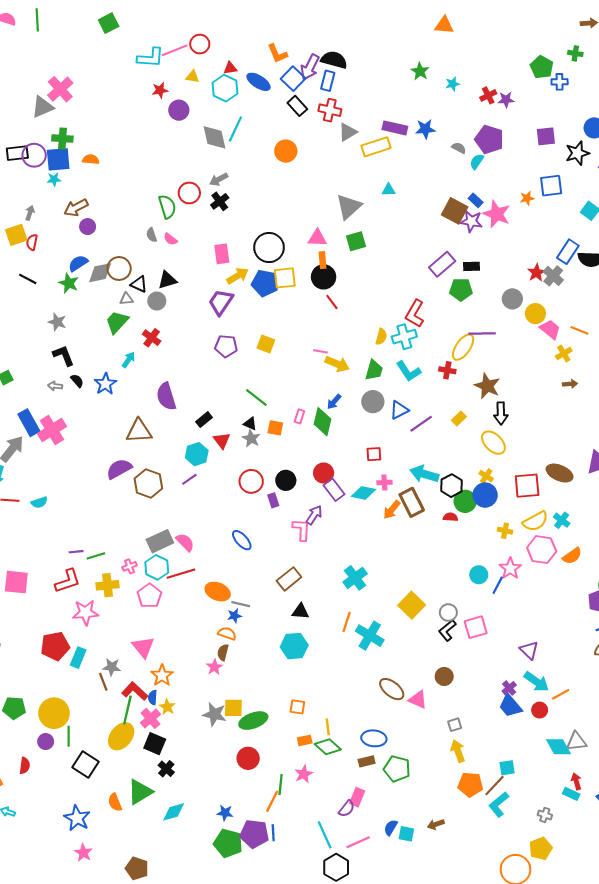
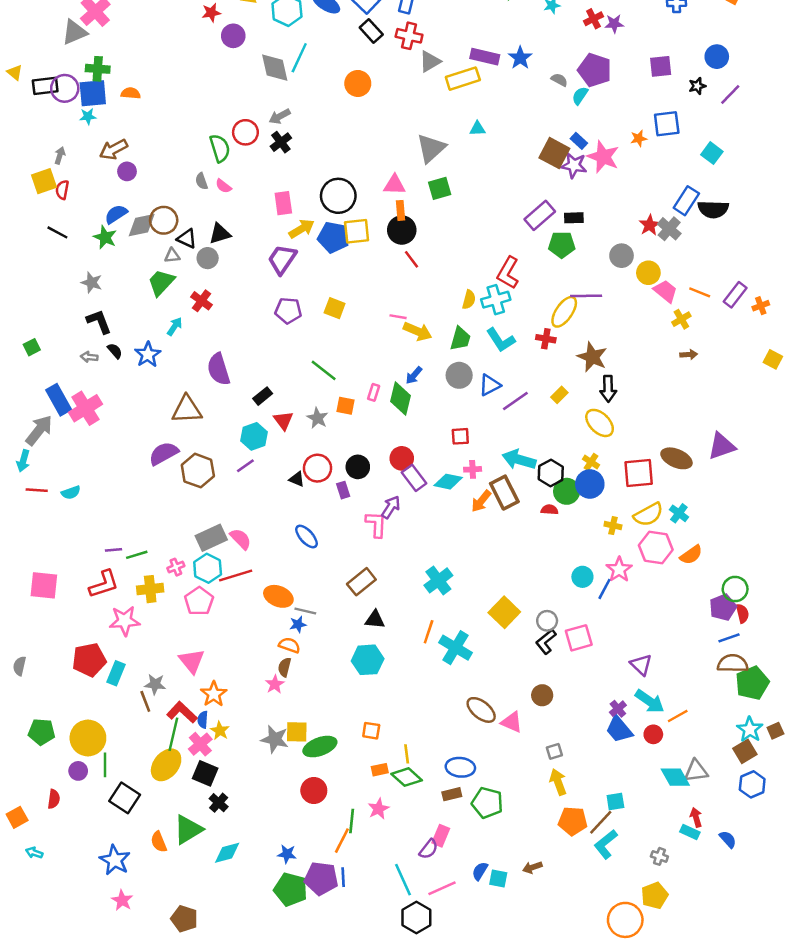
blue star: (425, 129) -> (520, 58), turned -30
black star: (577, 153) -> (697, 86), size x0.6
black triangle: (250, 424) -> (297, 479), moved

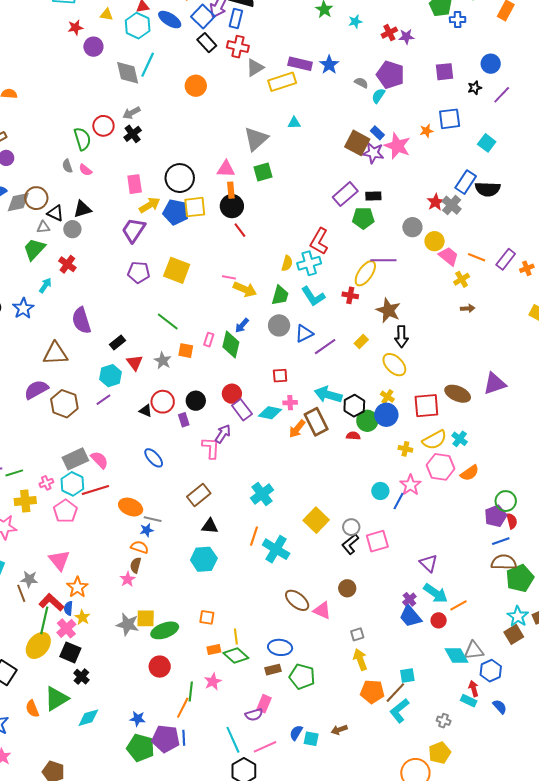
yellow square: (335, 308) -> (177, 270), size x1.5
blue hexagon: (752, 784) -> (491, 671), moved
purple semicircle: (429, 849) -> (254, 715), turned 36

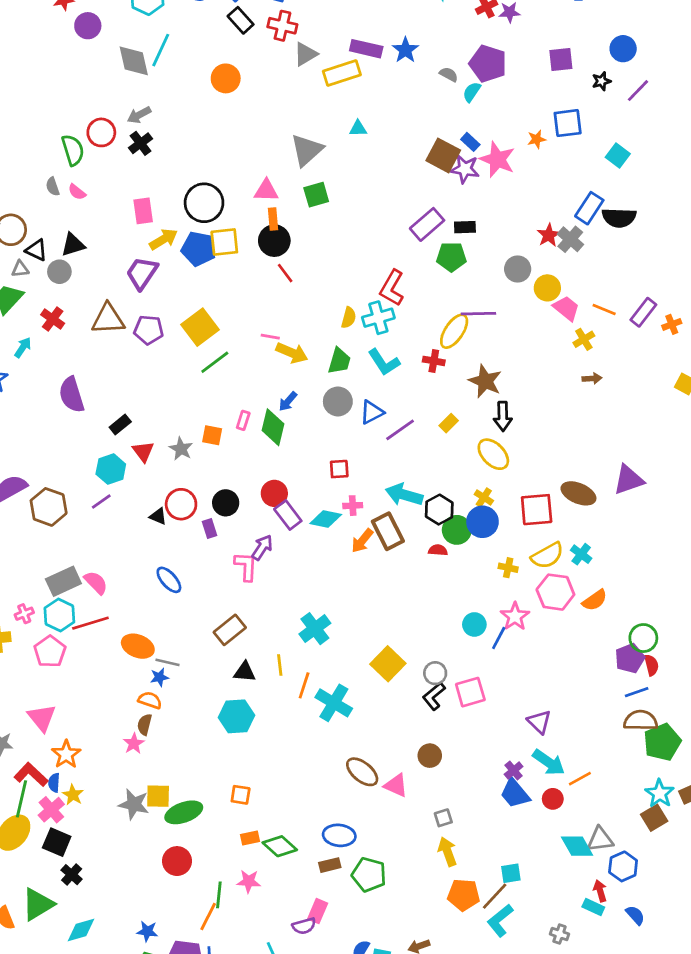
yellow square: (177, 270) -> (200, 327), turned 32
green line: (168, 321) -> (215, 362), moved, turned -75
brown triangle: (55, 354) -> (108, 319), moved
yellow line: (236, 636) -> (280, 665), moved
pink star: (213, 682) -> (249, 881), turned 30

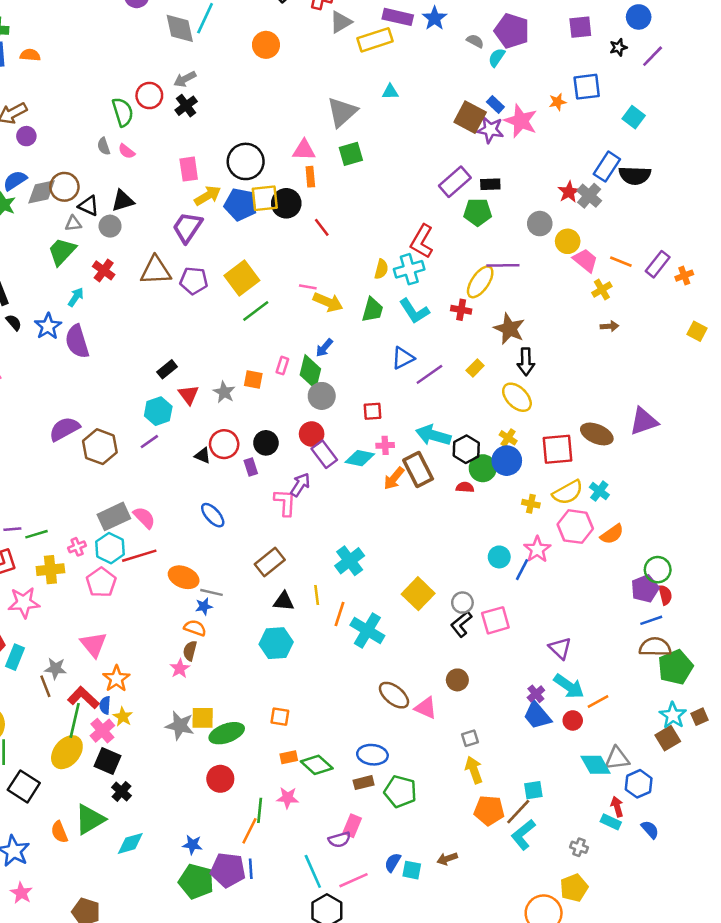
black circle: (274, 241) -> (286, 203), moved
purple semicircle: (72, 395) -> (77, 341), moved
gray circle: (338, 401) -> (322, 396), moved

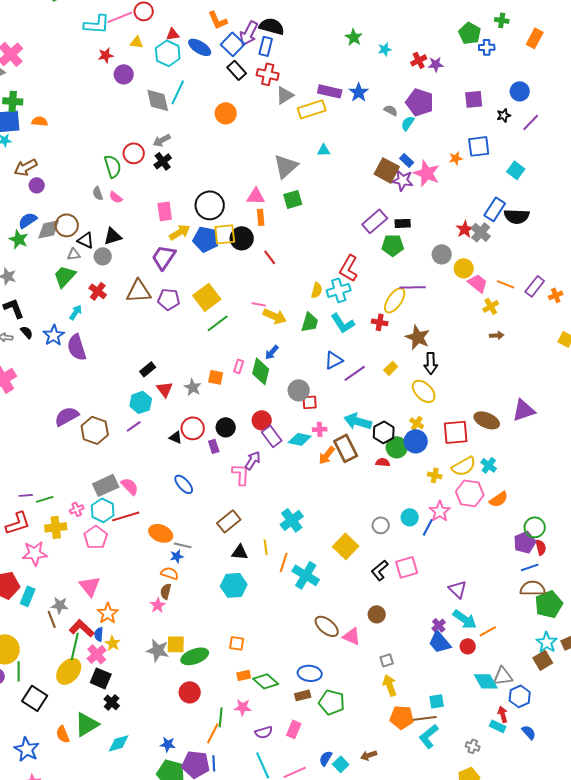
gray circle: (322, 396) -> (299, 390), moved
gray circle: (462, 603) -> (381, 525), moved
brown line: (518, 812) -> (425, 718), turned 40
purple semicircle: (339, 840) -> (264, 732), moved
cyan square: (412, 870) -> (341, 764), turned 35

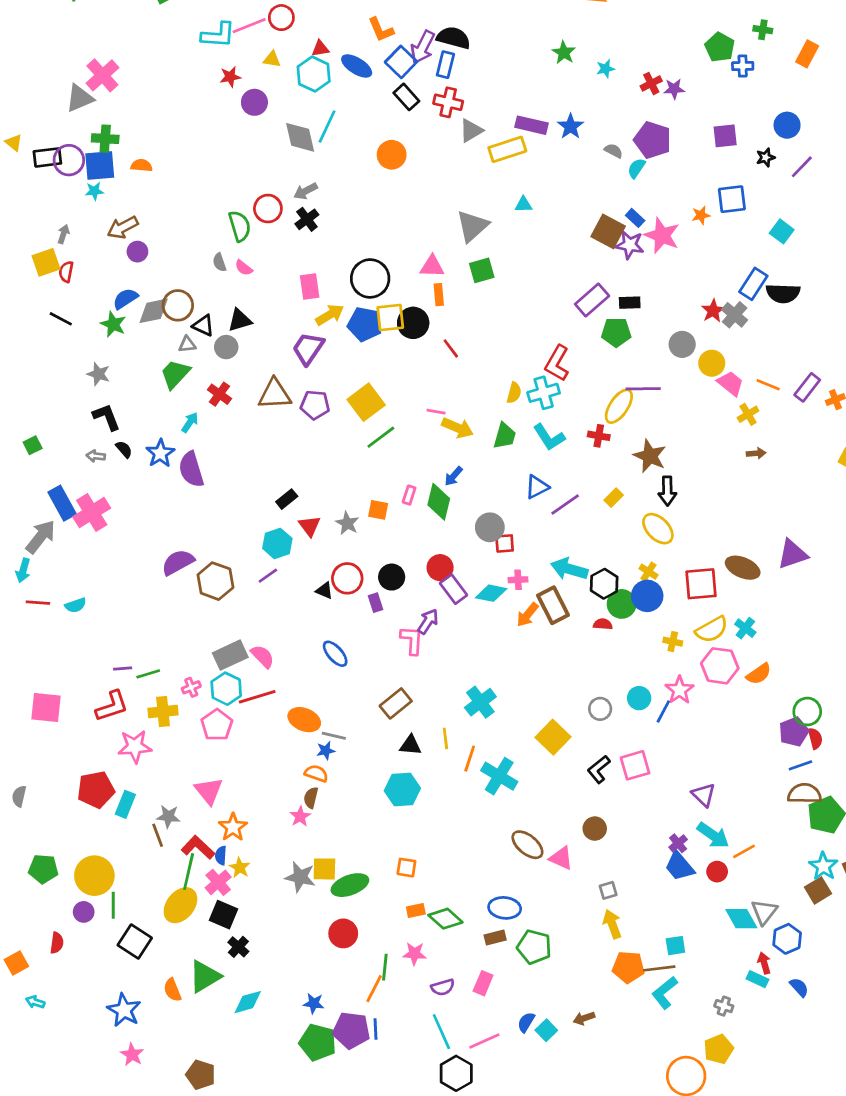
gray triangle: (503, 676) -> (764, 912), turned -45

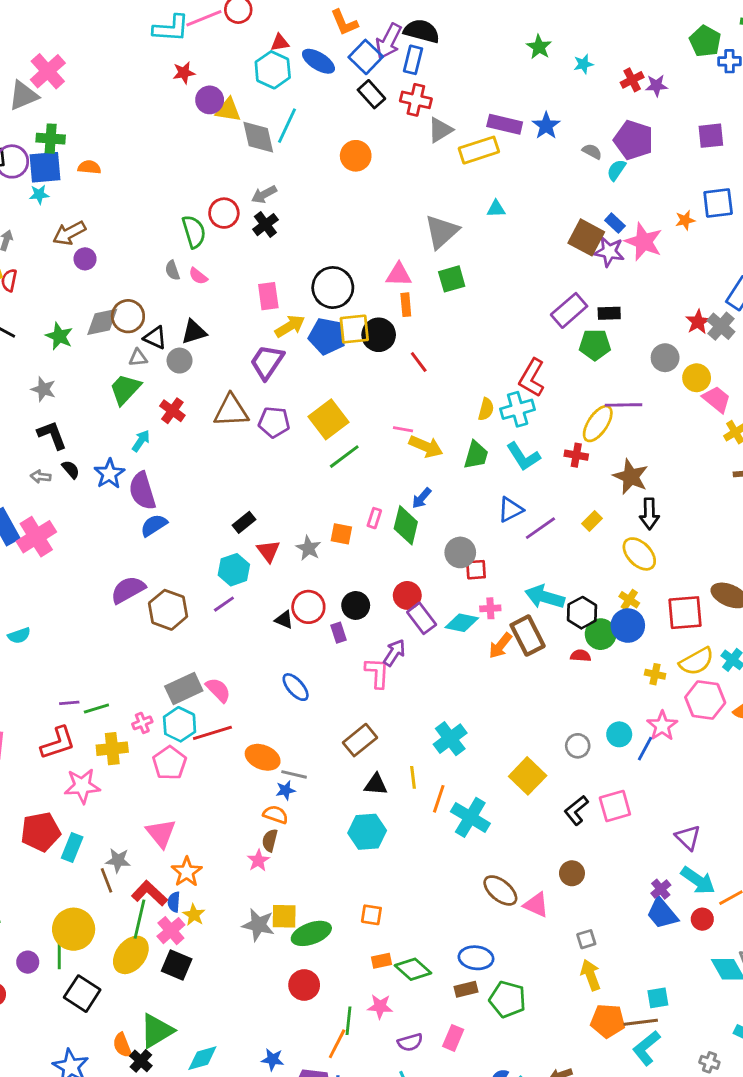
yellow triangle: (272, 59) -> (228, 110), moved, size x1.4
blue semicircle: (125, 299) -> (154, 525), moved
yellow circle: (94, 876) -> (74, 929), moved
black cross: (238, 947) -> (141, 1061), moved

